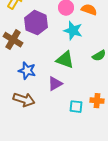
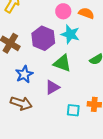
purple hexagon: (36, 23) -> (43, 38), moved
blue star: (27, 71) -> (24, 74), turned 30

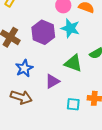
green triangle: (62, 63) -> (73, 63), moved

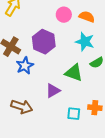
cyan star: (70, 28) -> (85, 42), moved
blue star: (24, 68) -> (25, 66), moved

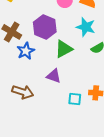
green triangle: (74, 73) -> (64, 49), moved, turned -48
purple triangle: (53, 91) -> (54, 76), turned 49

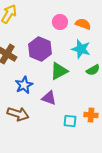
blue star: (26, 51) -> (24, 85), moved

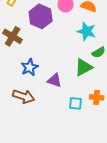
purple hexagon: (40, 49) -> (41, 16), moved
green triangle: (59, 71) -> (84, 67), moved

